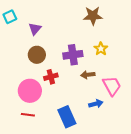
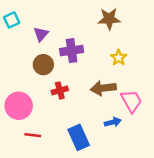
purple cross: (73, 55) -> (72, 51), moved
brown arrow: (88, 75) -> (103, 88), size x1.5
pink circle: (30, 91) -> (19, 106), moved

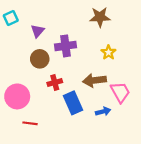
blue rectangle: (79, 137) -> (73, 103), moved

